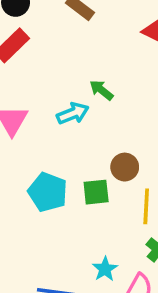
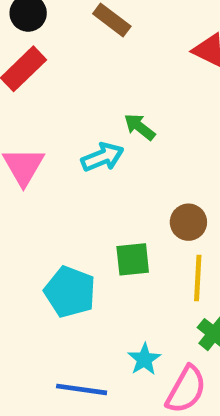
brown circle: (125, 167) -> (188, 222), moved
cyan pentagon: (48, 192) -> (70, 292), moved

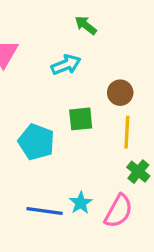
cyan arrow: (102, 157) -> (66, 65), moved
cyan star: (144, 359) -> (81, 203), moved

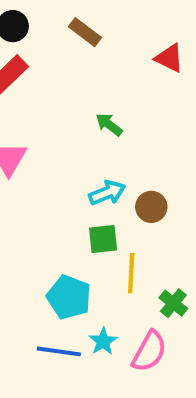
cyan arrow: (66, 65) -> (107, 193), moved
yellow line: (127, 132) -> (131, 273), moved
cyan pentagon: (36, 142) -> (69, 297), moved

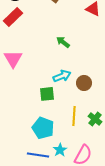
green square: (103, 239) -> (47, 94), moved
green cross: (173, 303) -> (95, 119), moved

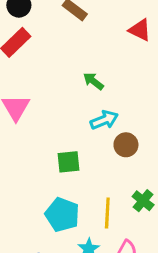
cyan arrow: (62, 76) -> (104, 120), moved
yellow line: (74, 116) -> (107, 213), moved

